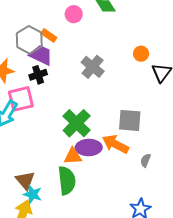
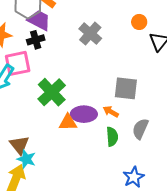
green cross: (77, 123) -> (52, 92), moved
orange arrow: (115, 144) -> (111, 112), size x0.6
gray semicircle: (146, 160) -> (140, 129), size x1.5
green semicircle: (67, 181) -> (112, 137), moved, size x0.7

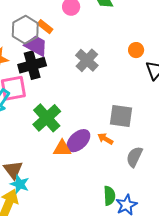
black cross: (36, 40) -> (32, 65), size x1.5
purple ellipse: (84, 114) -> (78, 141), turned -45
green semicircle: (112, 137) -> (109, 196), moved

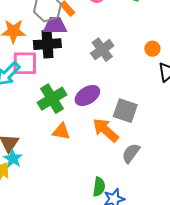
purple trapezoid: (36, 46) -> (55, 26), turned -40
orange arrow: (105, 139) -> (106, 130), size x1.8
purple ellipse: (78, 141) -> (87, 95), moved

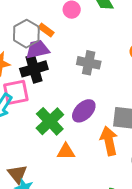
gray cross: (102, 50) -> (89, 63), turned -30
orange arrow: (106, 130) -> (109, 141), turned 48

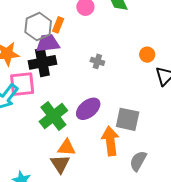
orange rectangle: (46, 30) -> (58, 25), turned 70
gray cross: (89, 63) -> (97, 61), size x0.6
brown triangle: (17, 174) -> (60, 164), moved

